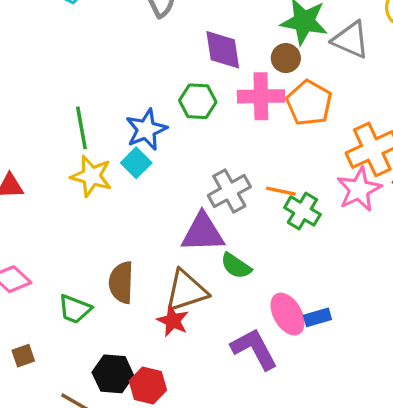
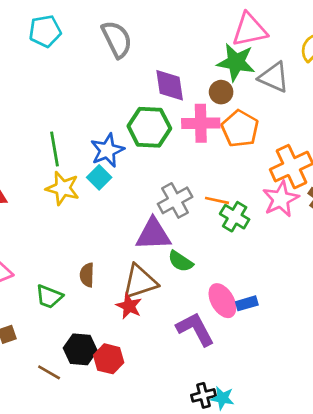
green hexagon: (198, 101) -> (149, 127), size x1.4
brown semicircle: (121, 282) -> (87, 275), size x0.7

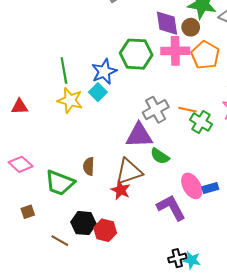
purple diamond: (170, 85) -> (167, 23), moved
green trapezoid: (49, 297) -> (60, 183), size x1.4

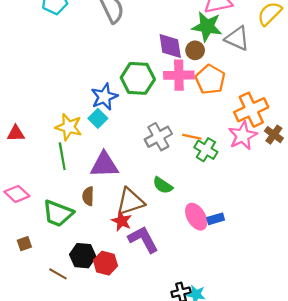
green line: (64, 71) -> (62, 156), moved
purple triangle: (139, 135) -> (104, 165), moved
purple L-shape: (171, 208) -> (143, 239), moved

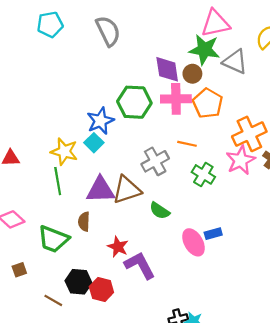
orange line: (192, 137) -> (187, 144), moved
brown triangle: (130, 202) -> (127, 190), moved
blue rectangle: (216, 219) -> (213, 234), moved

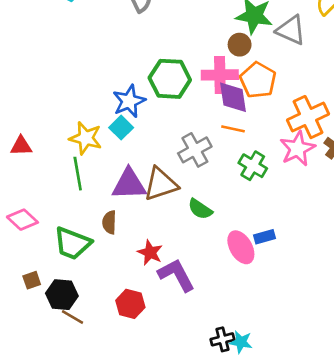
purple diamond: (167, 69) -> (233, 97), moved
black hexagon: (78, 282) -> (62, 295), moved

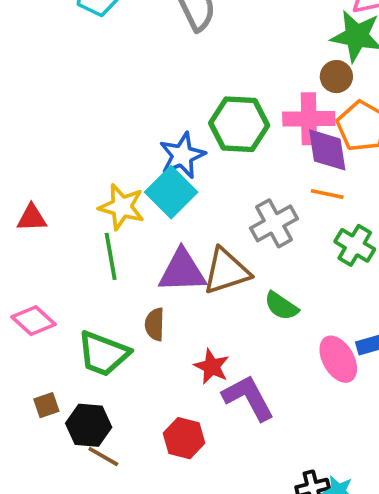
cyan square: (121, 128) -> (171, 192), size x1.5

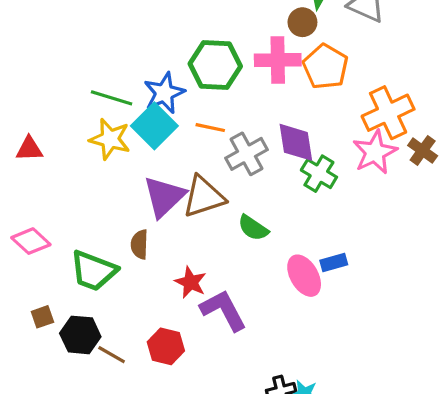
purple diamond: (327, 150) -> (296, 142), moved
orange line: (327, 194) -> (210, 128), moved
green line: (111, 256) -> (112, 98), moved, turned -63
purple triangle: (182, 271) -> (164, 197), turned -42
brown line: (103, 456) -> (112, 355), moved

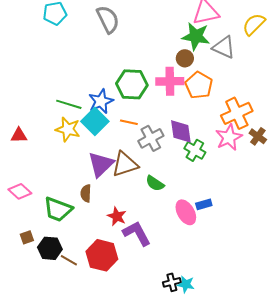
red hexagon: (166, 346) -> (102, 255), size x1.4

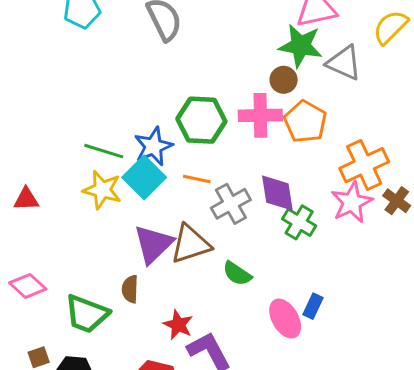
blue rectangle: (204, 204) -> (313, 306), turned -49

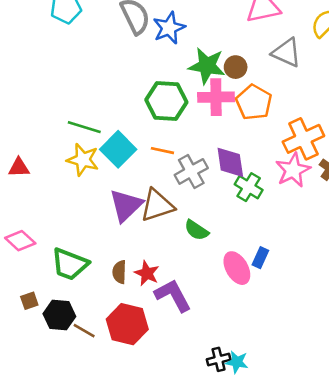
green star: (301, 46) -> (207, 66), moved
blue star: (153, 146) -> (169, 28), moved
brown semicircle: (130, 289) -> (119, 272), moved

